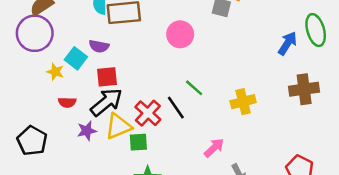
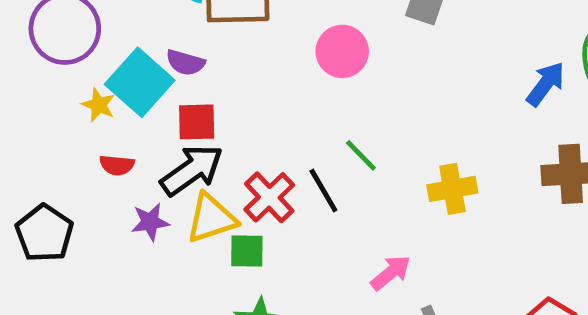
cyan square: (76, 58) -> (140, 82), size x1.5

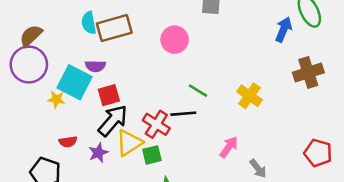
red semicircle: (117, 165) -> (68, 142), moved
yellow cross: (452, 189) -> (249, 96), turned -30
black line: (323, 191) -> (183, 114), turned -50

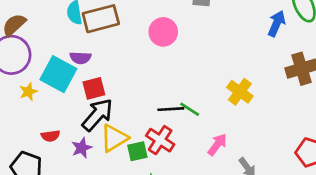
green line: (198, 91) -> (190, 109), moved
yellow star: (56, 99) -> (28, 92), moved, turned -30
red cross: (156, 124) -> (160, 140), moved

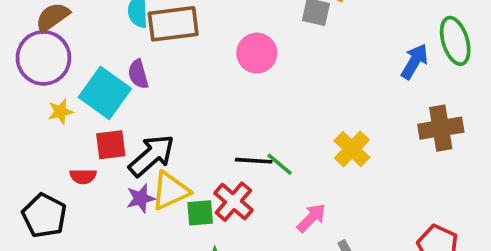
purple semicircle: (80, 58) -> (138, 74), turned 65
red square: (94, 88) -> (111, 145), moved
purple star: (82, 148) -> (141, 198), moved

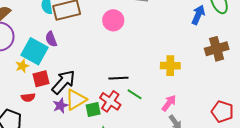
yellow star: (60, 112) -> (22, 66), moved
yellow cross: (352, 149) -> (170, 66), turned -36
green line: (280, 164) -> (135, 94), moved
pink arrow: (311, 218) -> (169, 103), moved

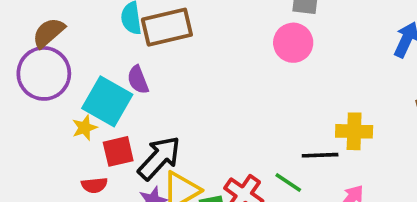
pink circle: (113, 20) -> (293, 43), moved
black line: (118, 78) -> (320, 155), moved

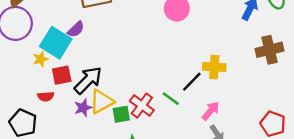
purple semicircle: (138, 80) -> (76, 29), turned -114
black line: (320, 155) -> (192, 82), turned -45

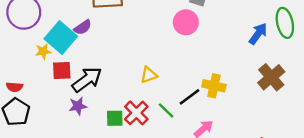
brown cross: (269, 50) -> (271, 77), turned -36
red semicircle: (46, 96) -> (14, 87), moved
yellow triangle: (101, 102) -> (149, 75), moved, size x0.7

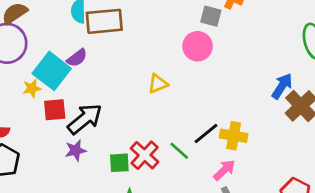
blue arrow: (258, 34) -> (282, 86), moved
yellow triangle: (149, 75) -> (158, 84), moved
yellow cross: (214, 86) -> (234, 136), moved

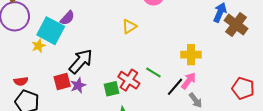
red square: (55, 110) -> (62, 81), moved
black line: (206, 134) -> (175, 87), moved

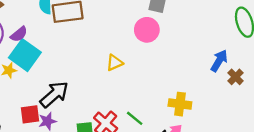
purple semicircle: (67, 18) -> (19, 34), moved
brown cross: (236, 25) -> (236, 77), size x0.6

